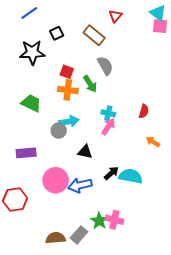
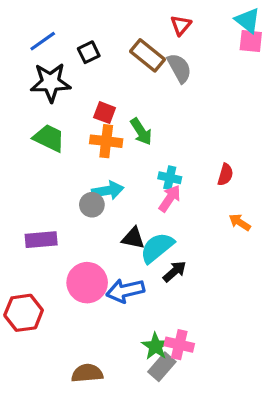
blue line: (29, 13) -> (43, 41), moved
gray semicircle: (105, 66) -> (179, 68), moved
green trapezoid: (31, 103) -> (49, 138), moved
cyan semicircle: (131, 176) -> (157, 248), moved, turned -50
gray rectangle: (79, 235) -> (162, 367), moved

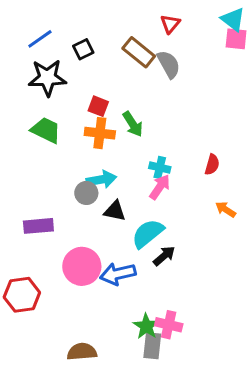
black triangle: (133, 238) -> (115, 211), moved
gray rectangle: (162, 367) -> (152, 346), turned -35

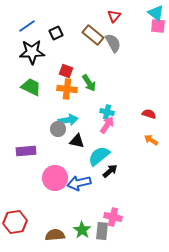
red semicircle: (212, 165) -> (149, 114), moved, turned -88
red hexagon: (22, 295) -> (15, 222), moved
green star: (146, 326) -> (82, 230), moved

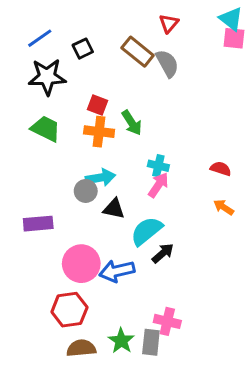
red hexagon: (15, 222) -> (69, 310), moved

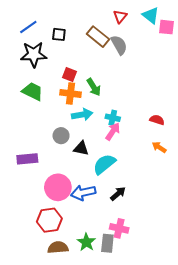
cyan triangle: (231, 19) -> (151, 15), moved
black square: (83, 49) -> (59, 34), turned 32
cyan arrow: (101, 178) -> (82, 115), moved
black arrow: (163, 253) -> (118, 194), moved

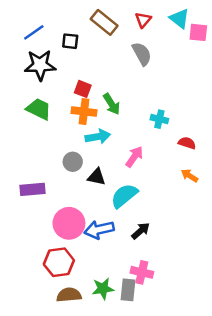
brown rectangle: (98, 37) -> (104, 22), moved
cyan cross: (113, 118) -> (159, 119), moved
green star: (86, 242) -> (103, 289), turned 30

